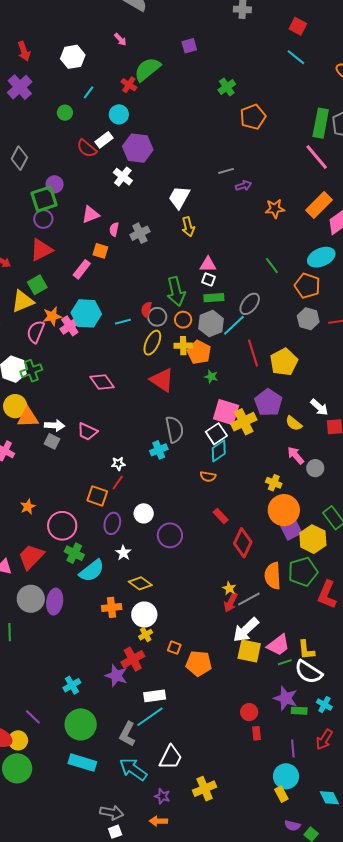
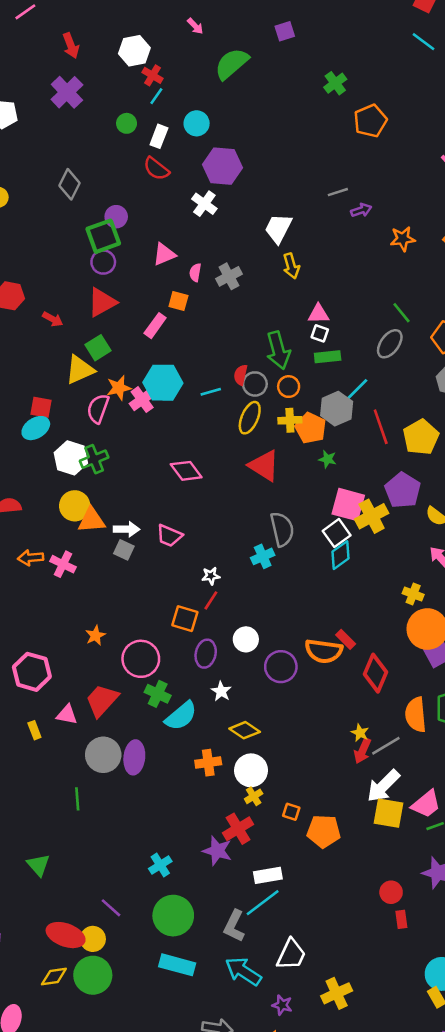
red cross: (129, 85) -> (152, 75), moved
white rectangle: (104, 140) -> (159, 136), moved, turned -30
gray ellipse: (250, 304) -> (390, 344), moved
gray hexagon: (211, 324) -> (337, 409), moved
orange semicircle: (208, 477) -> (324, 651), moved, size x1.8

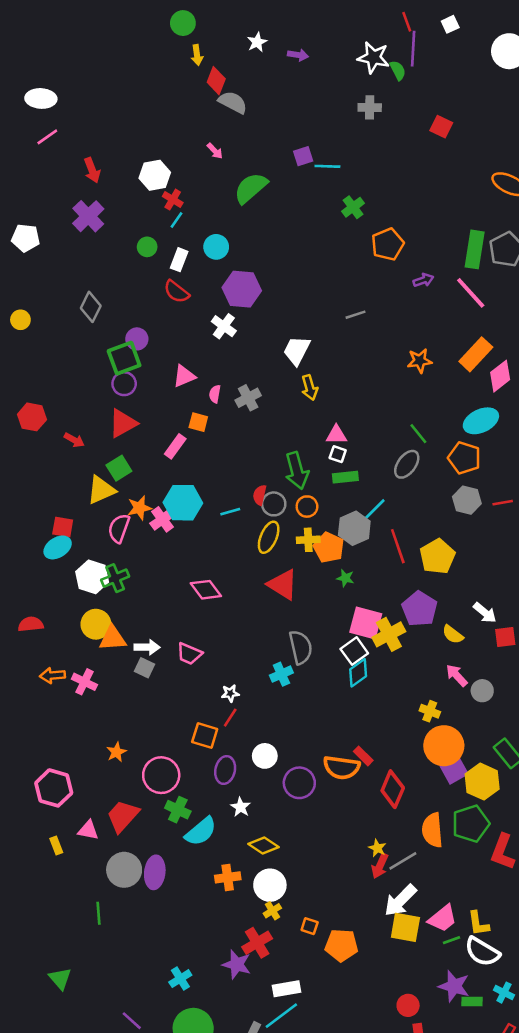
cyan line: (423, 42) -> (327, 166), moved, turned -35
purple arrow: (361, 210) -> (423, 280), moved

